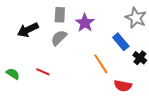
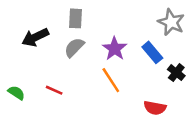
purple star: (85, 23) -> (115, 49), moved
orange line: (101, 64) -> (111, 80), moved

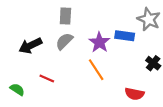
black arrow: (35, 37) -> (30, 46), moved
blue rectangle: (152, 52) -> (125, 36), moved, turned -42
green semicircle: (16, 93) -> (17, 89), moved

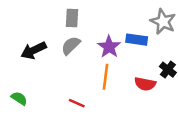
orange line: (96, 70) -> (105, 77), turned 40
red line: (47, 78) -> (77, 103), moved
red semicircle: (134, 94) -> (145, 84), moved

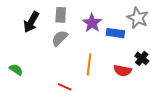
purple star: (109, 47) -> (92, 23), moved
black arrow: (34, 50) -> (31, 22), moved, turned -35
green semicircle: (19, 98) -> (16, 70), moved

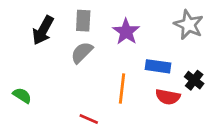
blue rectangle: (115, 33) -> (158, 66), moved

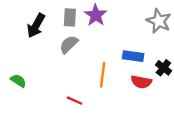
purple star: (126, 32) -> (96, 15), moved

